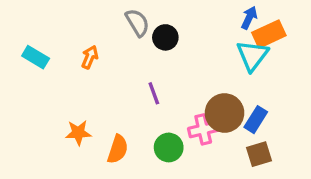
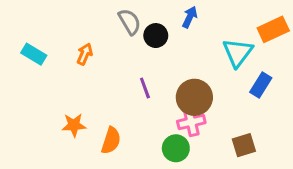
blue arrow: (249, 18) -> (190, 17), moved
orange rectangle: (269, 34) -> (273, 29), moved
brown circle: (225, 113) -> (194, 97), moved
blue rectangle: (256, 120) -> (261, 85), moved
green circle: (169, 147) -> (176, 148), moved

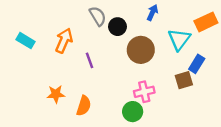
blue arrow: (190, 17) -> (152, 13), moved
orange arrow: (85, 54) -> (64, 41), size x1.5
purple line: (145, 88) -> (90, 60), moved
brown circle: (194, 97) -> (141, 50), moved
brown square: (244, 145) -> (184, 80), moved

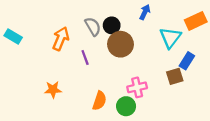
gray semicircle: (98, 16) -> (93, 26), moved
cyan rectangle: (26, 41) -> (13, 36), moved
brown circle: (141, 50) -> (121, 44), moved
orange semicircle: (84, 106) -> (99, 101), moved

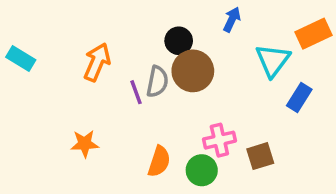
gray semicircle: (93, 26) -> (157, 82), moved, turned 42
brown square: (175, 76) -> (260, 156), moved

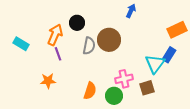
orange rectangle: (313, 34) -> (177, 30), moved
black circle: (179, 41) -> (77, 23), moved
cyan rectangle: (21, 58) -> (21, 44), moved
cyan triangle: (273, 60) -> (155, 64), moved
purple line: (136, 92) -> (58, 54), moved

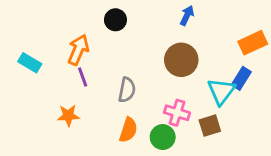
black circle: (77, 23) -> (115, 20), moved
brown circle: (109, 40) -> (181, 60), moved
gray semicircle: (89, 46) -> (127, 90), moved
pink cross: (124, 79) -> (177, 113), turned 30

